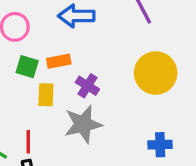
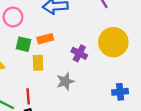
purple cross: (87, 86) -> (79, 53), moved
gray star: (83, 124) -> (65, 81), size x0.7

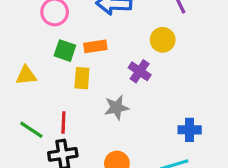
yellow circle: (113, 42) -> (163, 40), moved, size x0.6

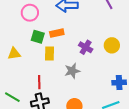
yellow circle: (163, 40) -> (112, 45), moved
green line: (31, 130) -> (12, 97), moved

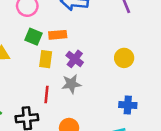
purple cross: (86, 47) -> (75, 59), moved
red line: (39, 82) -> (47, 95), moved

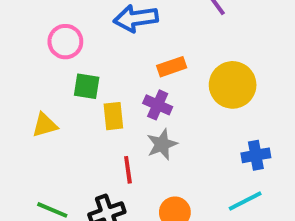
orange rectangle: (58, 35) -> (172, 67), moved
yellow circle: (124, 58) -> (233, 85), size x1.5

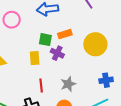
green square: (87, 86) -> (45, 40), moved
gray star: (162, 144) -> (68, 84), moved

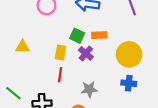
blue cross: (106, 80) -> (129, 83), moved
red line: (41, 85) -> (60, 75), moved

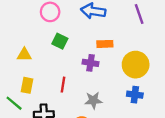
green square: (77, 36) -> (60, 41), moved
yellow rectangle: (61, 53) -> (27, 85), moved
purple cross: (86, 53) -> (91, 63), turned -32

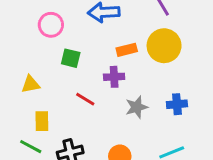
yellow circle: (136, 65) -> (164, 46), moved
red line: (63, 85) -> (85, 99), moved, turned -56
gray star: (93, 100) -> (137, 107), moved

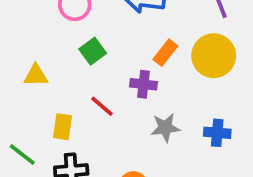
orange rectangle: (127, 50) -> (165, 53), turned -48
green square: (71, 58) -> (93, 51), turned 30
yellow rectangle: (42, 121) -> (63, 127), moved

